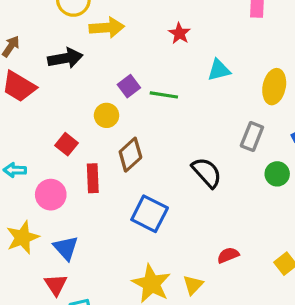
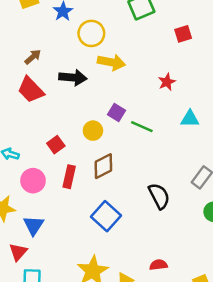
purple square: (129, 86) -> (116, 113), turned -36

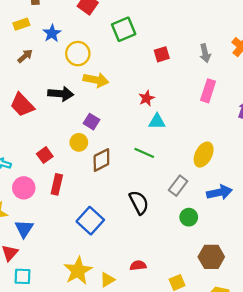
brown arrow: (33, 57) -> (25, 56), moved
purple square: (116, 113) -> (92, 122), moved
cyan triangle: (190, 119) -> (157, 122), moved
green line: (142, 127) -> (144, 153), moved
brown diamond: (103, 166) -> (101, 160), moved

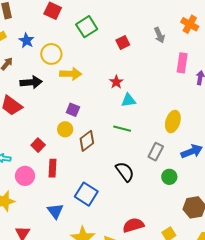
pink rectangle: (208, 91) -> (182, 63), moved
black arrow: (61, 94) -> (31, 82), moved
blue triangle: (24, 229) -> (55, 211), moved
red semicircle: (138, 265) -> (133, 225), size x1.5

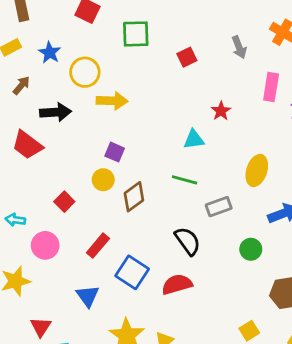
green square: (87, 27) -> (136, 34), turned 30
red star: (116, 82) -> (221, 111), moved
gray rectangle: (156, 152) -> (219, 207), moved, turned 42
red rectangle: (53, 168) -> (98, 246), moved, turned 36
red semicircle: (133, 225) -> (177, 284), moved

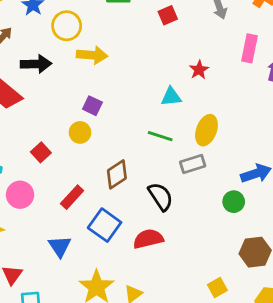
yellow ellipse: (257, 170) -> (206, 130), moved
brown diamond: (134, 197) -> (117, 174), moved
green circle: (251, 249) -> (234, 202), moved

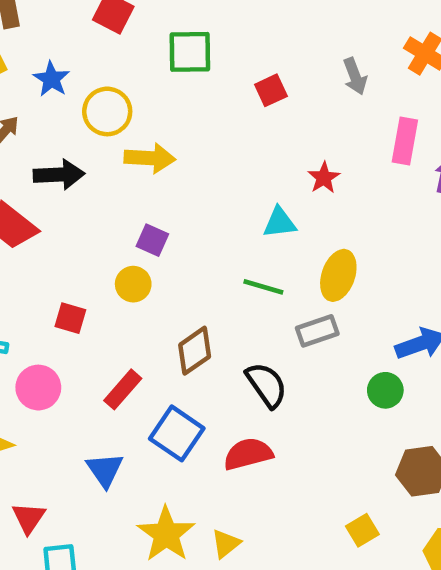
red square: (41, 152) -> (70, 318), turned -30

